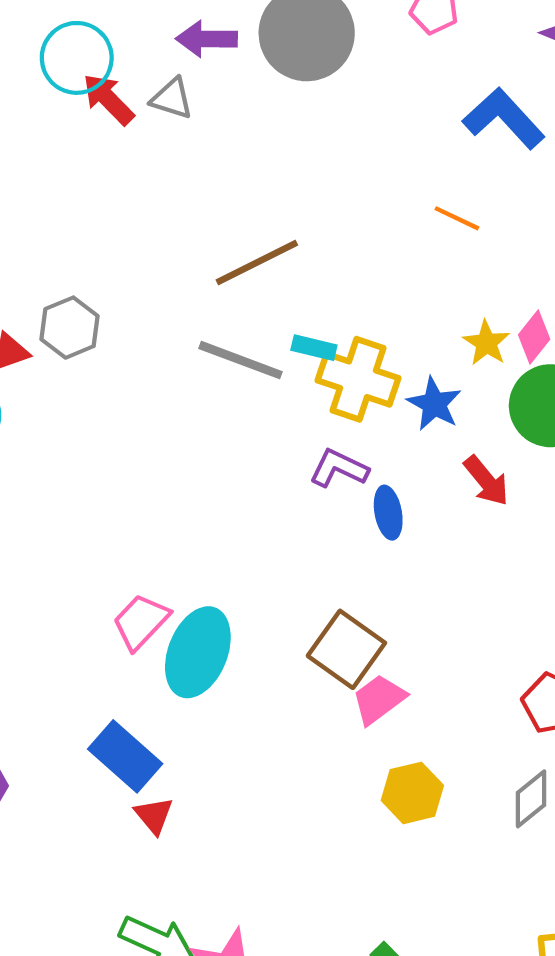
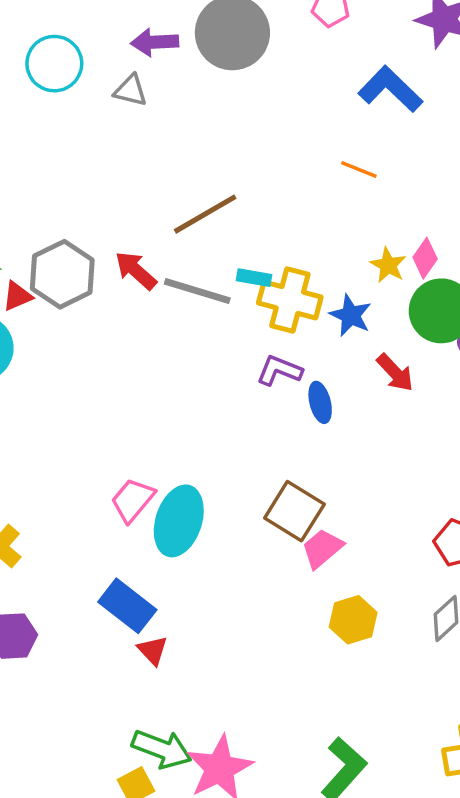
red arrow: (108, 99) -> (136, 271), moved
gray hexagon: (69, 328) -> (62, 274), size x1.4

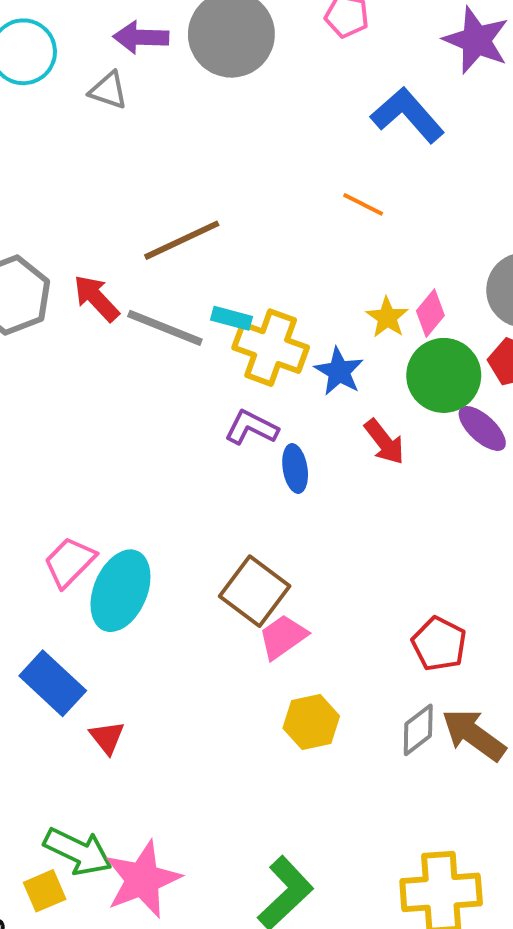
red triangle: (153, 650) -> (107, 737), moved

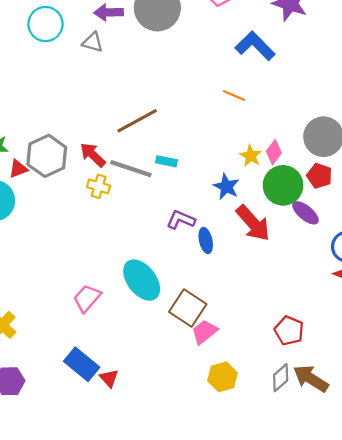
yellow cross: (271, 348) -> (99, 186), moved, size x0.6
red arrow: (384, 442) -> (253, 223), size x1.5
cyan ellipse: (120, 591) -> (142, 280), moved, turned -57
red triangle: (107, 737) -> (109, 378), moved

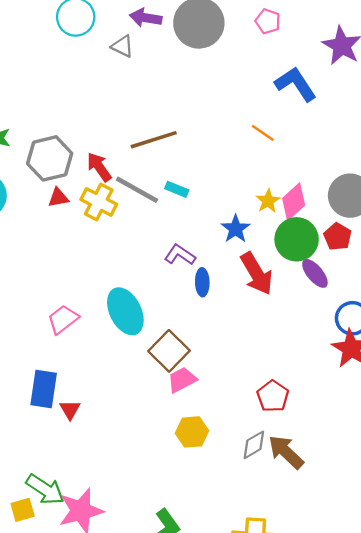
pink diamond: (274, 152) -> (294, 202), size x1.4
red triangle: (18, 169) -> (58, 198), moved
yellow cross: (99, 186) -> (99, 202), size x1.4
blue rectangle: (82, 364) -> (44, 389), turned 48

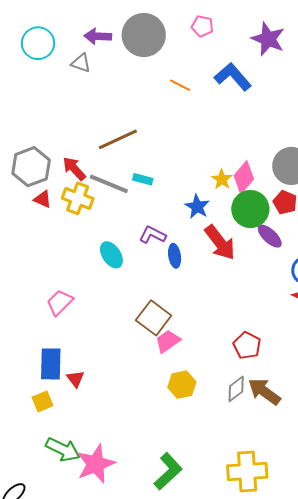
orange line: (263, 133) -> (180, 85), moved
red triangle: (58, 198) -> (43, 199), turned 42
cyan ellipse: (125, 311) -> (111, 255), moved, size x0.7
yellow square: (23, 510) -> (43, 401), moved

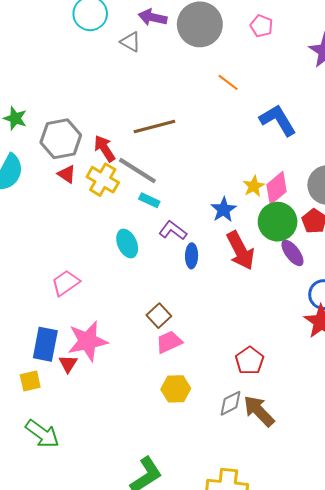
blue L-shape: (233, 77) -> (278, 120), moved
cyan rectangle: (143, 179) -> (149, 200), moved
brown square: (154, 318) -> (159, 316), size x0.7
pink star: (96, 464) -> (88, 341), moved

